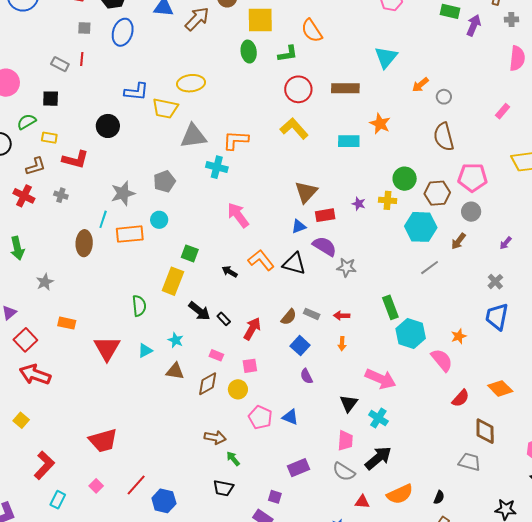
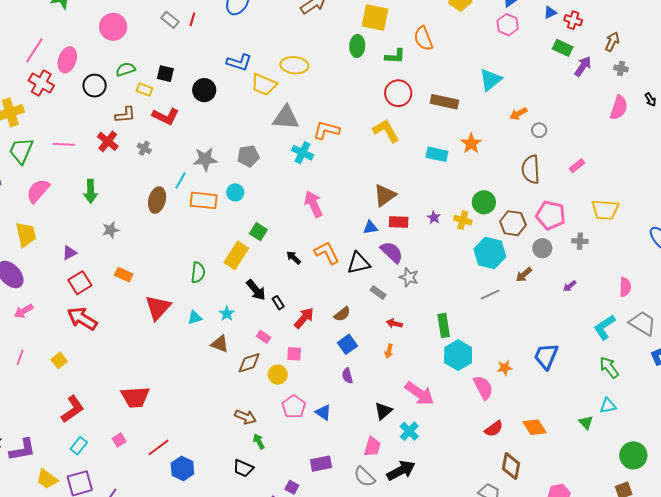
black square: (51, 99) -> (165, 74), moved
pink rectangle: (503, 111) -> (577, 166), moved
black triangle: (294, 264) -> (359, 263), turned -40
gray cross: (495, 282) -> (580, 241), moved, turned 35
gray rectangle: (312, 314) -> (378, 293), moved

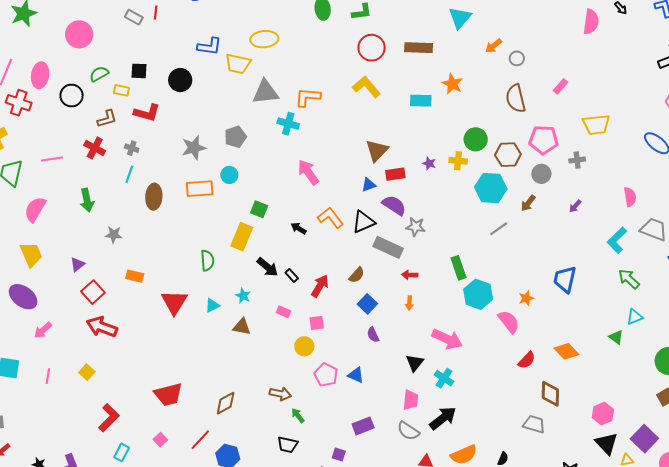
cyan line: (180, 180) -> (129, 174), moved
gray star: (111, 230) -> (114, 235), turned 30
gray rectangle: (378, 293) -> (388, 247), size x1.8
brown diamond: (249, 363) -> (226, 403), moved

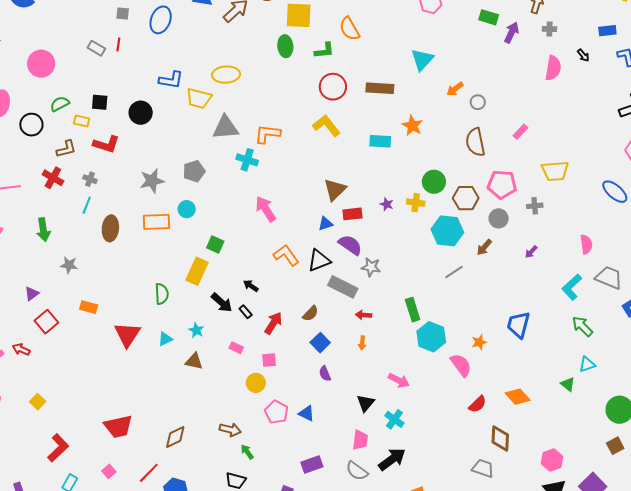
black arrow: (299, 228) -> (251, 286), moved
red arrow: (102, 327) -> (21, 349), moved, size x0.6
pink arrow: (447, 339) -> (399, 380), size x0.7

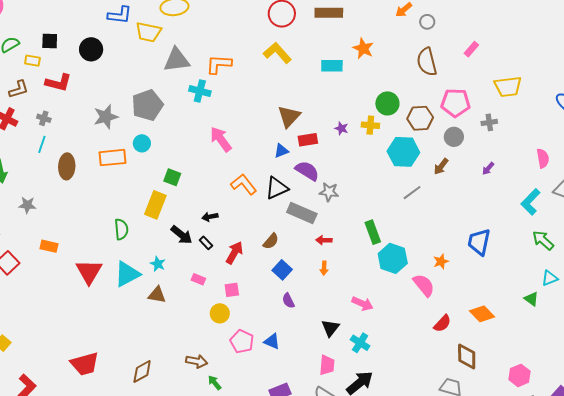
gray pentagon: (194, 171) -> (147, 105), size x1.4
black arrow: (251, 286) -> (210, 217), turned -42
cyan triangle: (165, 339) -> (127, 274), size x1.8

